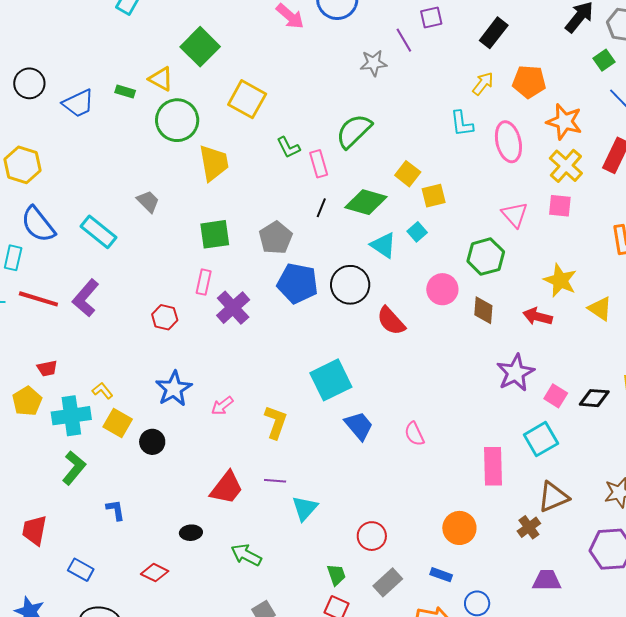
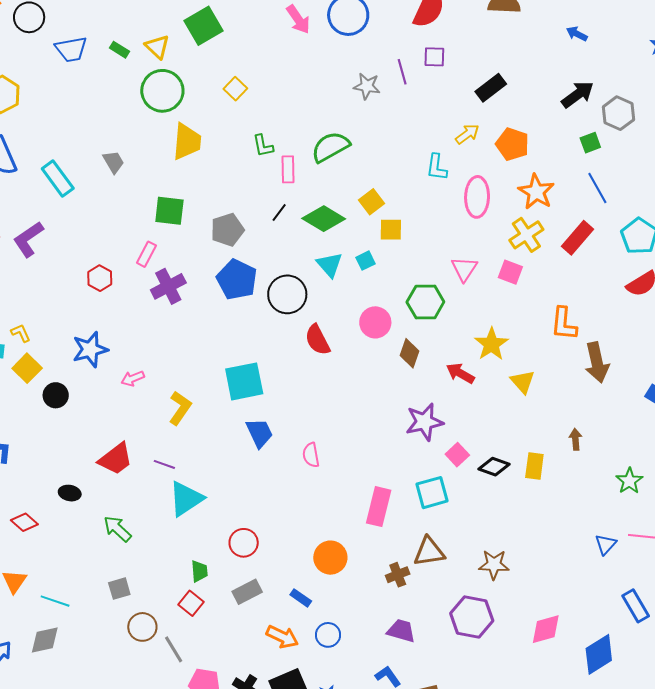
yellow square: (247, 99) -> (235, 89), size x0.6
cyan triangle: (305, 508) -> (186, 499), size x1.4

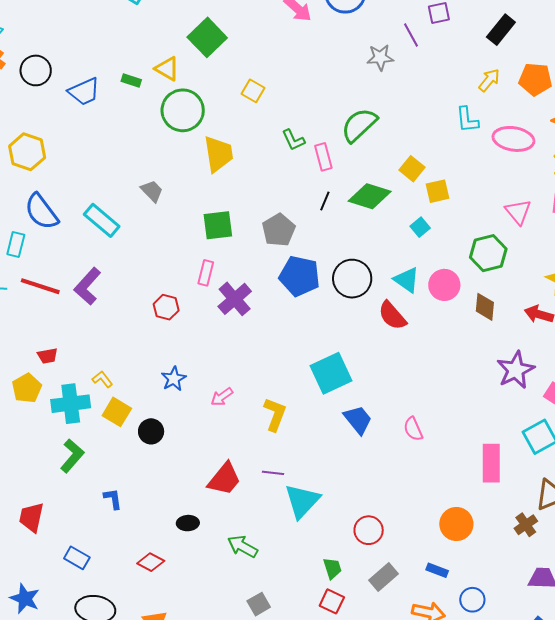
pink ellipse: (477, 197) -> (513, 139), turned -69
cyan triangle: (330, 265) -> (407, 280), moved
blue star: (90, 349) -> (174, 379), size x0.7

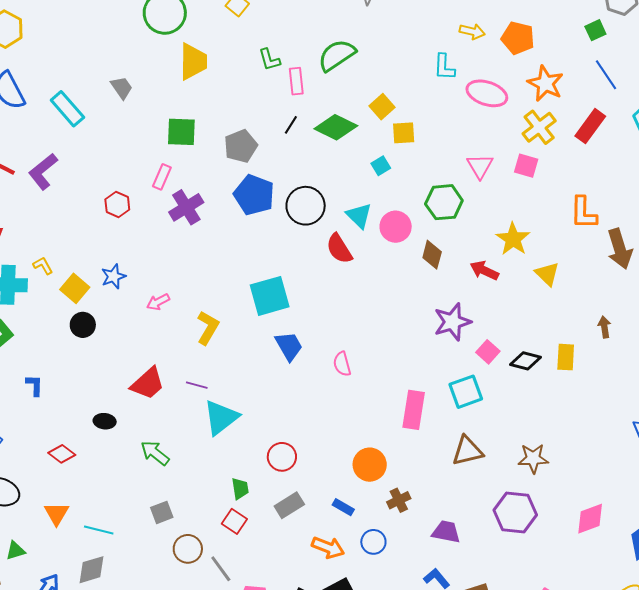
yellow arrow: (489, 80) -> (472, 31), turned 55
yellow square: (117, 412) -> (75, 288), moved
brown cross: (526, 525) -> (399, 500), moved

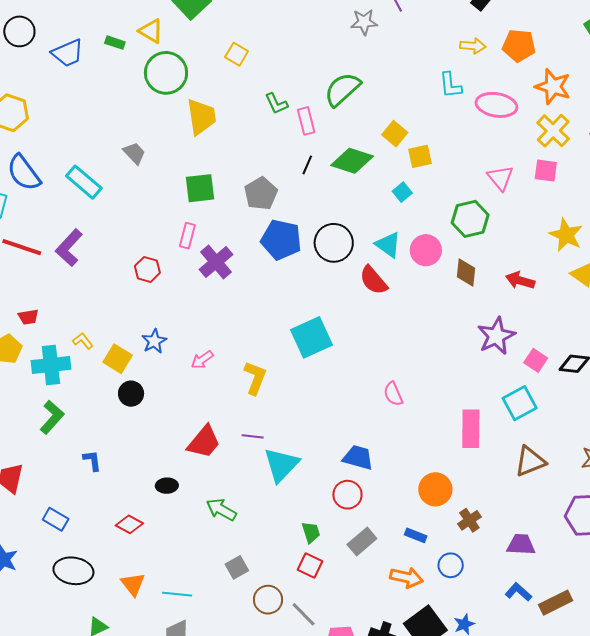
yellow star: (513, 239) -> (566, 235), moved
blue trapezoid: (289, 346) -> (358, 458), moved, turned -36

